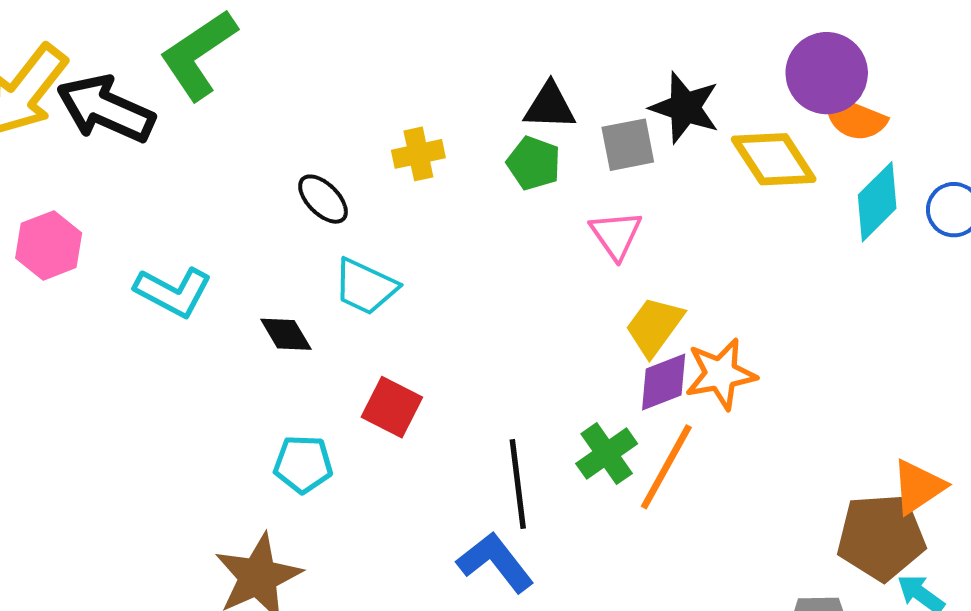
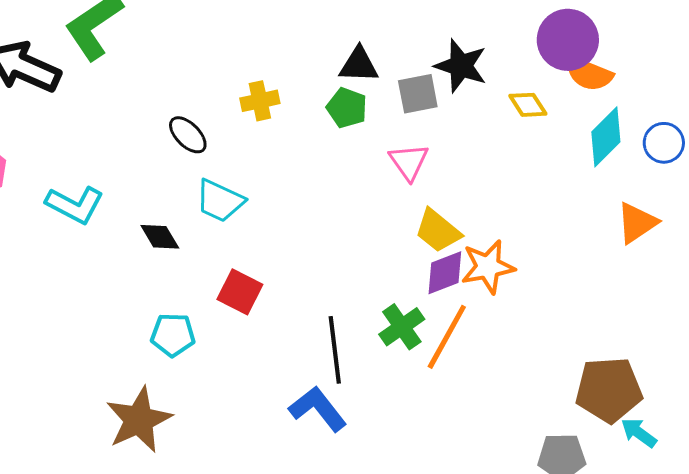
yellow diamond: (774, 159) -> (528, 105), size x0.6
yellow trapezoid: (654, 326) -> (438, 231), turned -87
orange triangle: (918, 487) -> (637, 223), moved

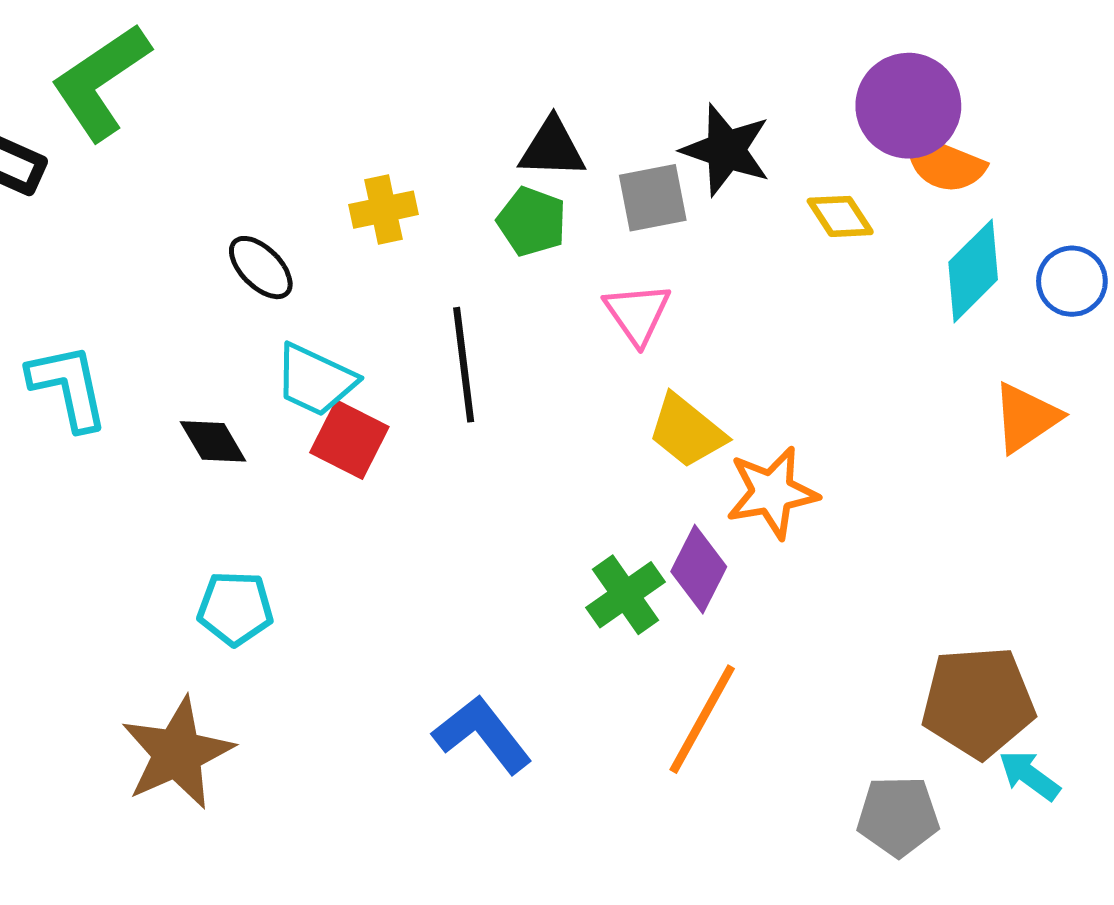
cyan L-shape: (75, 205) -> (68, 387), turned -130
purple diamond: (445, 273) -> (699, 569), moved, turned -42
red square: (240, 292) -> (349, 440), moved
orange line: (447, 337) -> (702, 719), moved
black line: (335, 350) -> (464, 365), moved

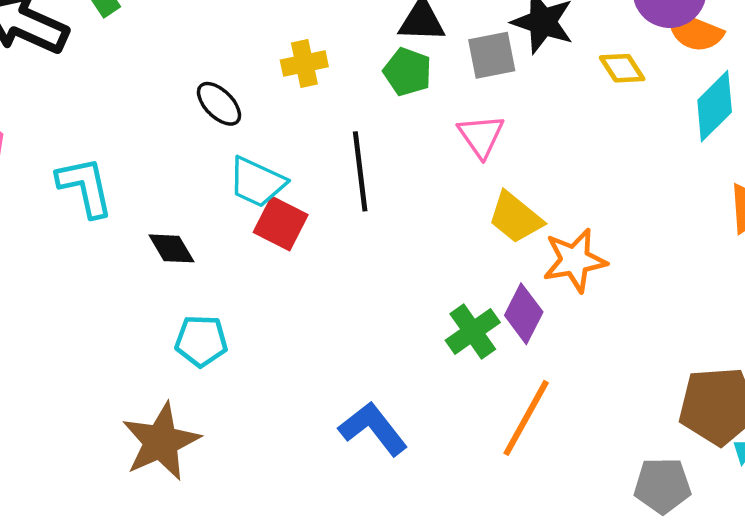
black diamond: (213, 441) -> (172, 248), moved

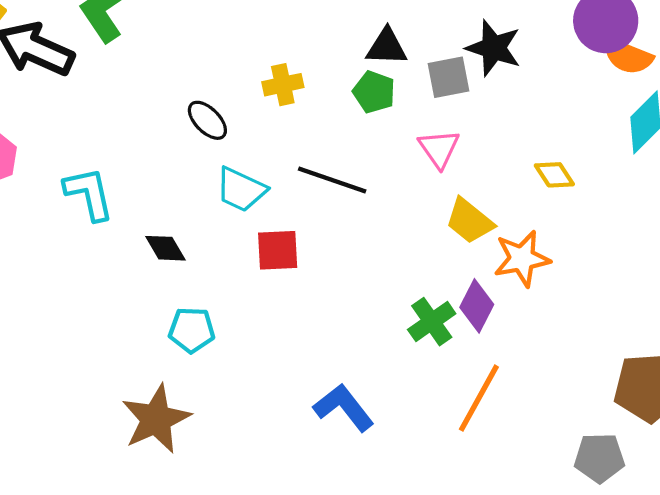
yellow diamond: (622, 68) -> (554, 175), moved
black line: (360, 171) -> (332, 180), turned -64
red square: (281, 224) -> (278, 250), moved, turned -30

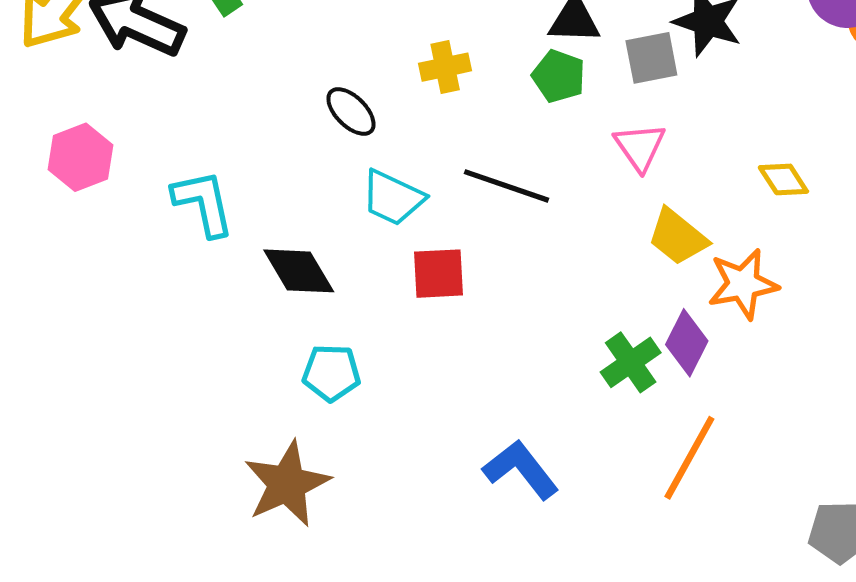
black diamond: (165, 248) -> (299, 271), size x1.4

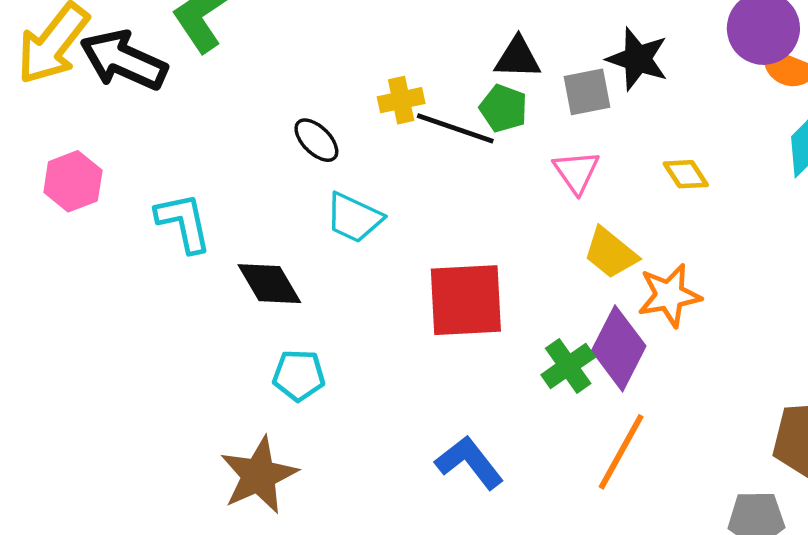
yellow diamond: (783, 179) -> (686, 174), moved
black line: (506, 186) -> (455, 128), moved
red square: (439, 274) -> (466, 300), moved, size x1.6
purple diamond: (687, 343) -> (619, 348), size x1.4

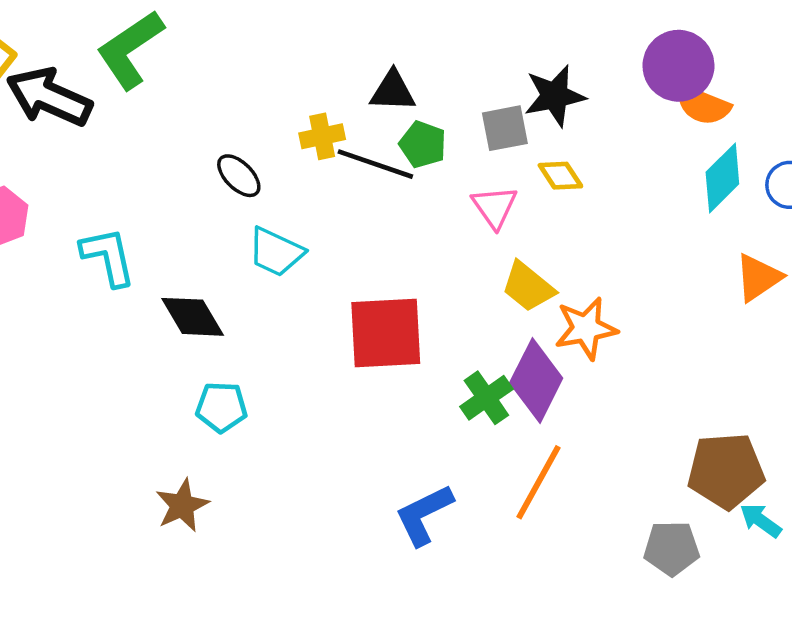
black triangle: (518, 58) -> (393, 91), moved
black star: (638, 59) -> (555, 96), turned -30
yellow diamond: (686, 174) -> (560, 176), moved
blue L-shape: (469, 462) -> (424, 515), moved, turned -78
brown star: (259, 475) -> (182, 505), size x0.7

